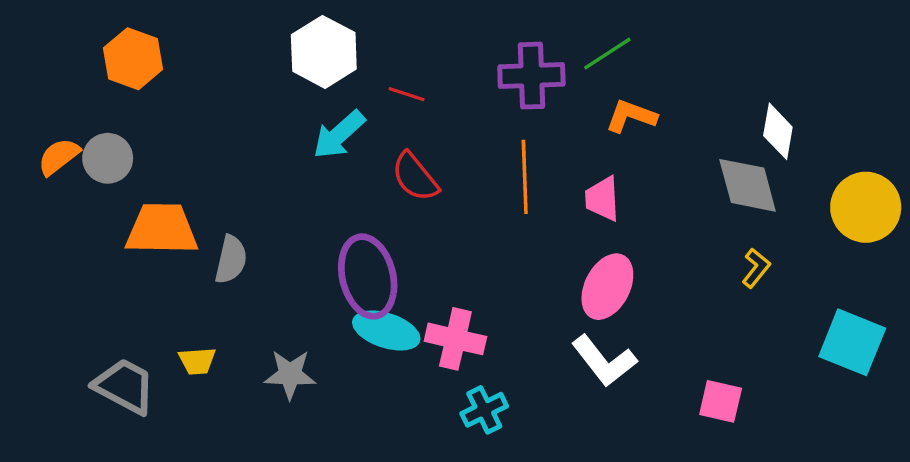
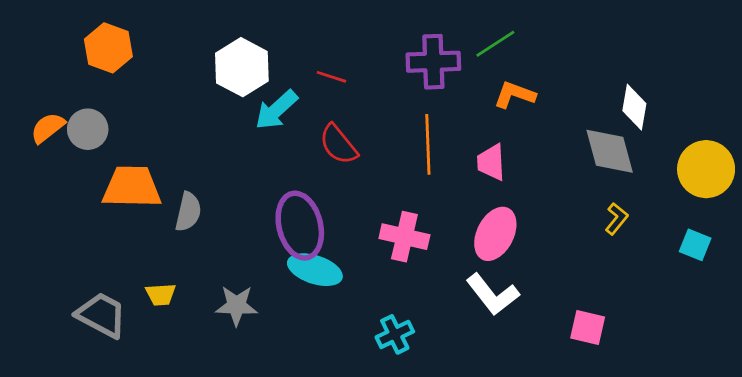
white hexagon: (324, 52) -> (242, 67), moved
pink cross: (455, 339) -> (404, 237), moved
cyan square: (852, 342) -> (695, 245), moved, size x0.6

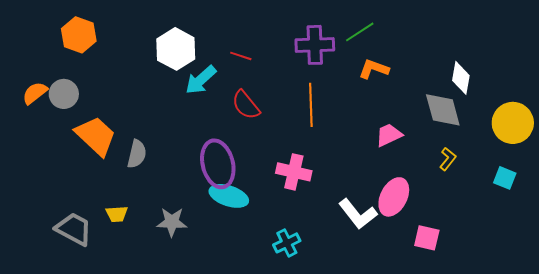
pink trapezoid: (491, 162) -> (389, 135), moved, turned 68
orange trapezoid: (132, 187) -> (96, 136), turned 42
pink ellipse: (495, 234) -> (394, 197), moved

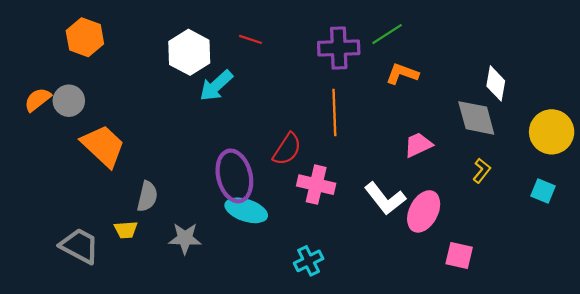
red line: (241, 56) -> (251, 39), moved
red semicircle: (246, 105) -> (287, 149), moved, turned -108
gray semicircle: (137, 154) -> (147, 196), moved
white L-shape: (358, 214) -> (385, 199), moved

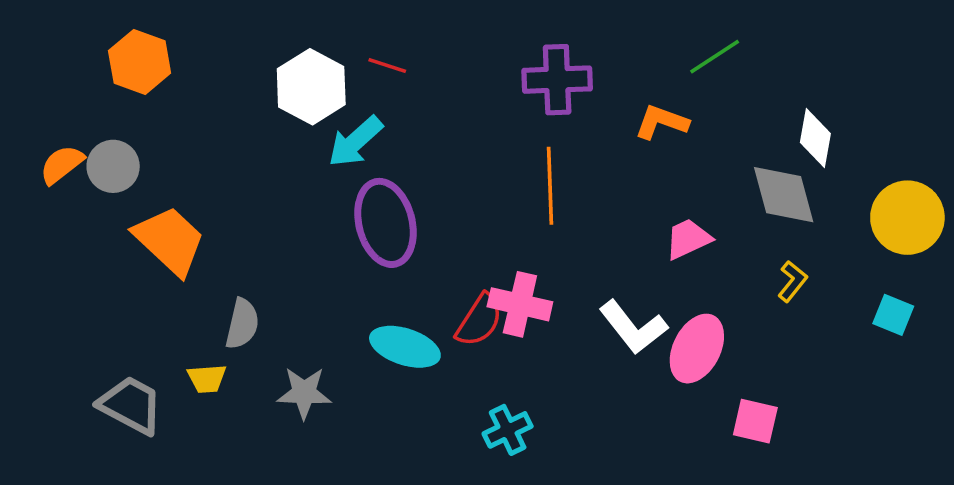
green line: (387, 34) -> (715, 57), moved
red line: (251, 39) -> (387, 65), moved
red semicircle: (287, 149) -> (479, 320), moved
purple ellipse: (234, 176) -> (385, 223), moved

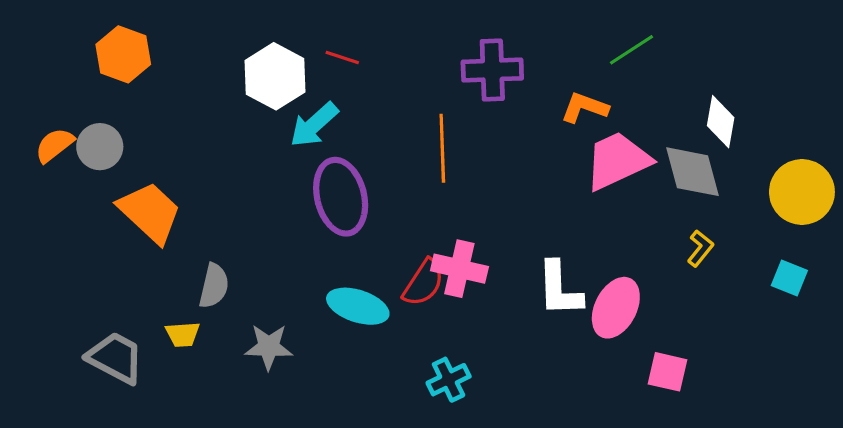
orange line: (550, 186) -> (442, 148), moved
pink trapezoid: (688, 239) -> (617, 161), moved, size x1.6
white L-shape: (633, 327) -> (560, 289), turned 36

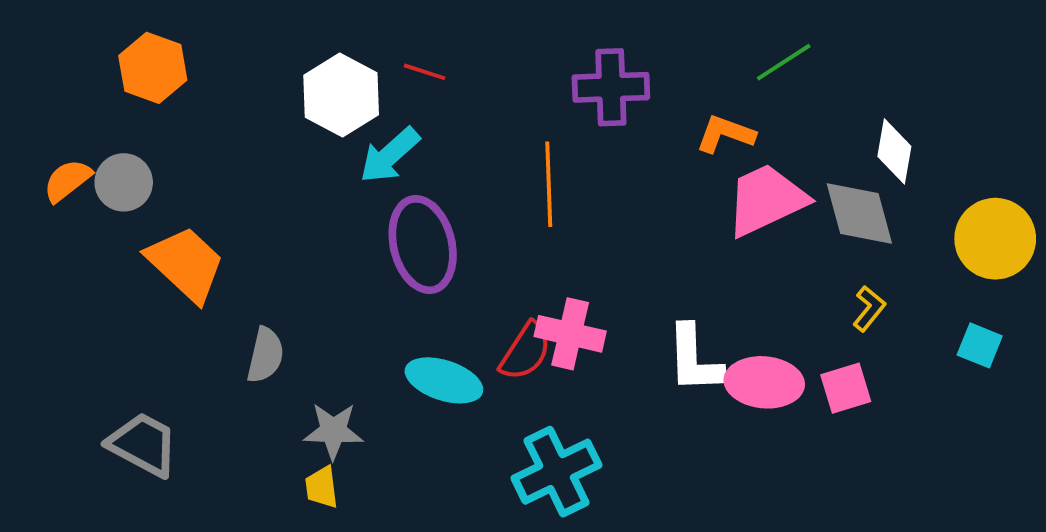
pink ellipse: (616, 308) -> (764, 382), turned 68
yellow trapezoid: (183, 334) -> (322, 487), moved, turned 87
pink square: (667, 372) -> (846, 388), moved, turned -30
cyan cross: (449, 380) -> (557, 472), size x1.6

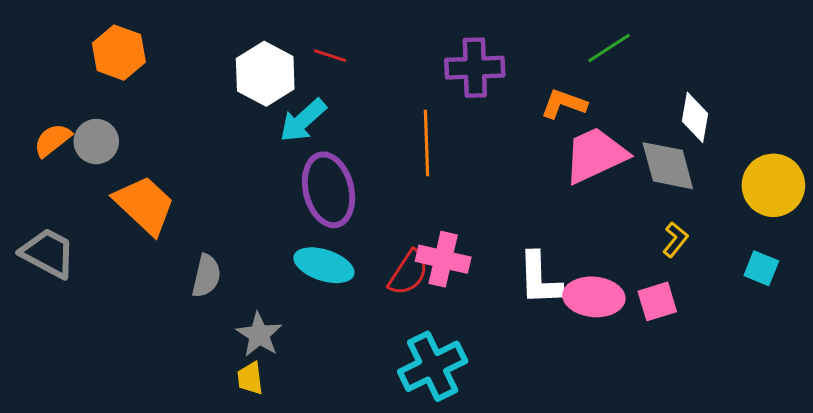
cyan ellipse: (444, 380) -> (324, 265), moved
gray star: (333, 431) -> (259, 335), turned 30
gray trapezoid: (143, 444) -> (48, 253), moved

